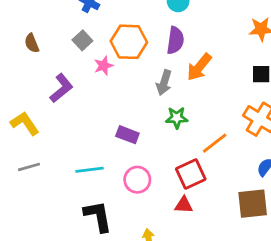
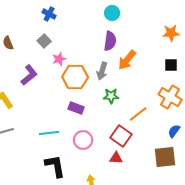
orange hexagon: (129, 42) -> (75, 77), moved
red square: (191, 174) -> (121, 136), turned -30

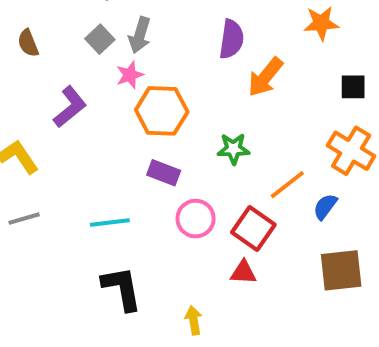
orange star: (171, 33) -> (321, 23), moved
gray arrow: (102, 71) -> (140, 35), moved
blue semicircle: (174, 131) -> (325, 207), moved
pink circle: (83, 140) -> (196, 219), moved

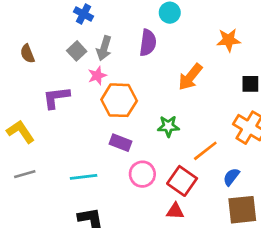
purple semicircle: (231, 39) -> (148, 43), moved
purple L-shape: (70, 107) -> (56, 97), turned -148
blue semicircle: (325, 207) -> (231, 177), moved

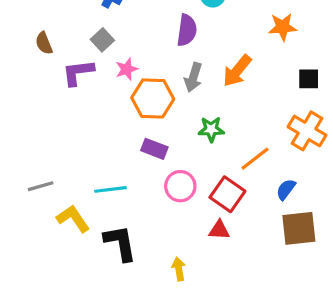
gray arrow: (104, 48) -> (193, 77), moved
purple L-shape: (56, 97) -> (78, 72), moved
yellow L-shape: (21, 132) -> (73, 219), moved

